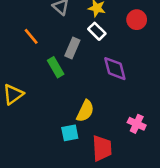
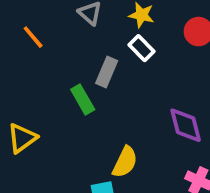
orange line: (31, 36) -> (33, 37), moved
purple diamond: (115, 69) -> (186, 125), moved

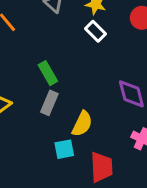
gray rectangle: (107, 72) -> (49, 103), moved

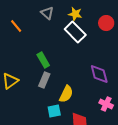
white rectangle: (96, 31) -> (75, 32), size x1.5

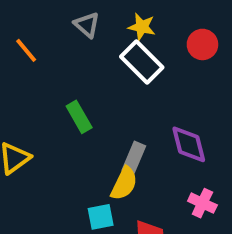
gray rectangle: (44, 80) -> (134, 158), moved

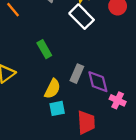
purple diamond: (189, 144) -> (98, 82), moved
yellow semicircle: (124, 183) -> (52, 89), moved

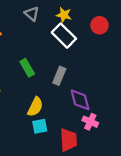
gray rectangle: (77, 74) -> (59, 76), moved
pink cross: (118, 100) -> (90, 122), moved

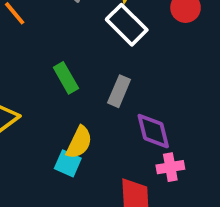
pink cross: (90, 122) -> (170, 167), turned -35
cyan square: (40, 126) -> (68, 163), moved, turned 35

